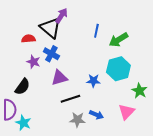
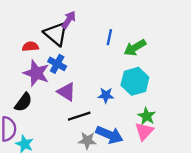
purple star: (33, 62) -> (36, 73), size x1.6
purple triangle: (59, 78) -> (66, 92), turned 48
green star: (139, 91) -> (147, 116), moved
blue arrow: (96, 115) -> (109, 135), size x1.6

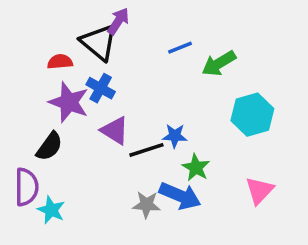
blue line: (109, 37) -> (180, 48), turned 56
cyan hexagon: (135, 81) -> (252, 115), moved
black line: (79, 116) -> (146, 150), moved
green star: (147, 116) -> (196, 168), moved
pink triangle: (144, 131) -> (259, 191), moved

